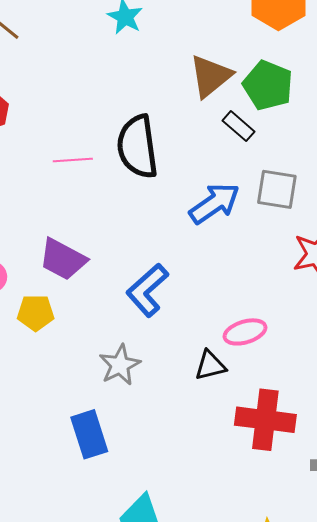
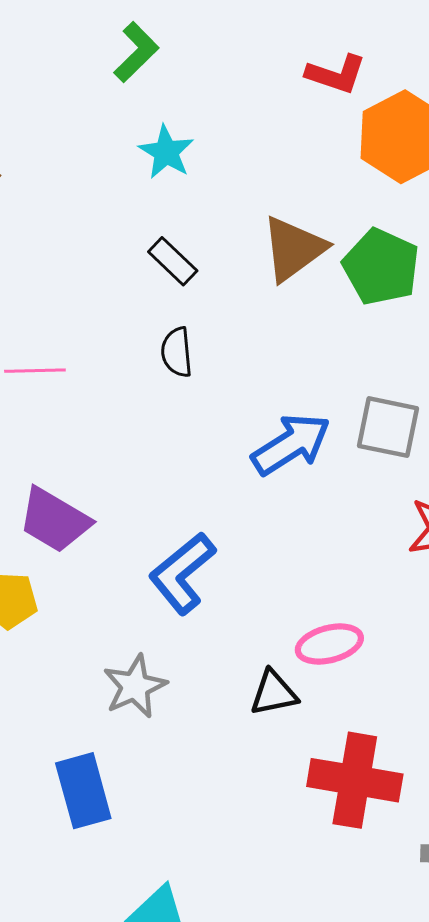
black rectangle: (238, 126) -> (173, 261), moved
black semicircle: (138, 147) -> (177, 352), size x0.5
pink line: (73, 160) -> (35, 371), moved

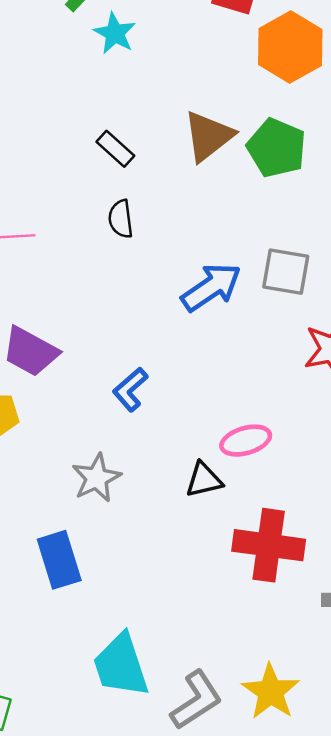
cyan star: (166, 152) -> (115, 33), moved
blue L-shape: (182, 573) -> (130, 389), size x0.7

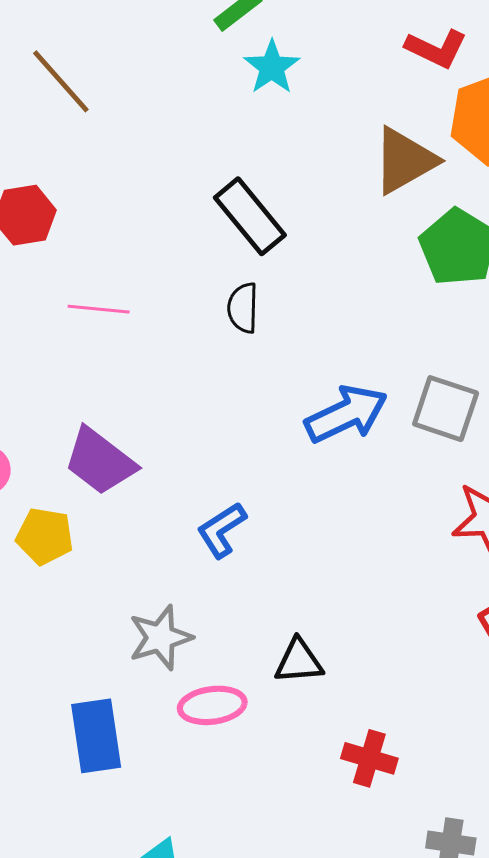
brown triangle: (208, 136) -> (405, 161), moved
black rectangle: (115, 149) -> (250, 216), size x1.5
pink ellipse: (246, 441) -> (212, 705), moved
red cross: (269, 545) -> (369, 758), size x0.6

